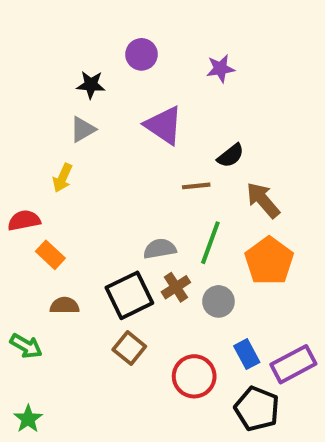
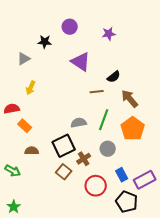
gray triangle: (83, 129) -> (24, 59), moved
brown cross: (176, 287) -> (84, 159), moved

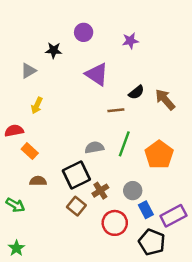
brown arrow: (130, 99) -> (165, 99), moved
gray circle: (108, 149) -> (133, 191), moved

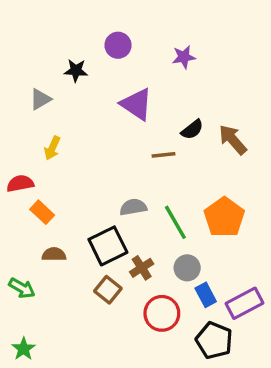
green line: (124, 144) -> (175, 222), moved, turned -50

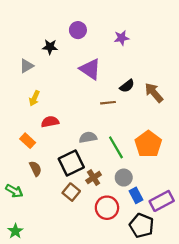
red semicircle: (20, 184) -> (50, 122), moved
brown semicircle: (54, 254) -> (35, 169), turned 64

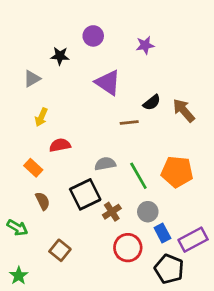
orange pentagon: (148, 144) -> (177, 172), turned -30
brown square: (71, 192) -> (60, 250), moved

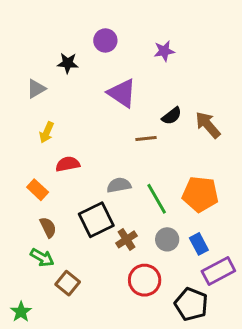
green arrow: (17, 228) -> (42, 258), moved
blue rectangle: (162, 233) -> (199, 244), moved

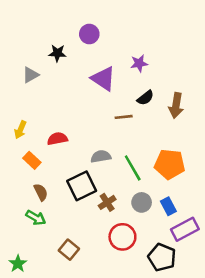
purple star: (164, 51) -> (139, 63), moved
brown arrow: (208, 125) -> (176, 105), turned -130
yellow arrow: (47, 132) -> (20, 130), moved
brown square: (68, 283) -> (69, 250), moved

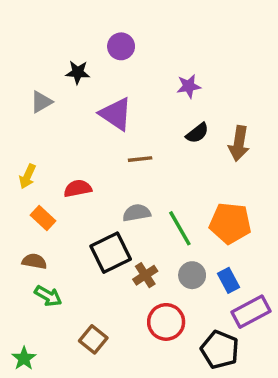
purple triangle: (103, 79) -> (116, 114), moved
brown line: (124, 117) -> (140, 159), moved
brown semicircle: (41, 192) -> (34, 261), moved, turned -54

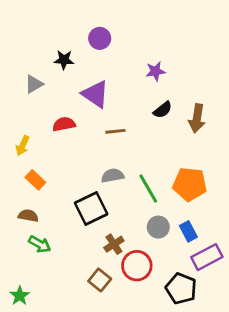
red semicircle: (78, 188) -> (64, 124), moved
brown cross: (145, 275) -> (114, 244), moved
brown square: (93, 339) -> (100, 280), moved

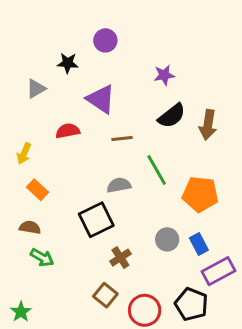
black semicircle: (163, 110) -> (172, 116), size x1.4
green line: (148, 188) -> (157, 170), moved
red circle: (137, 266) -> (145, 310), moved

